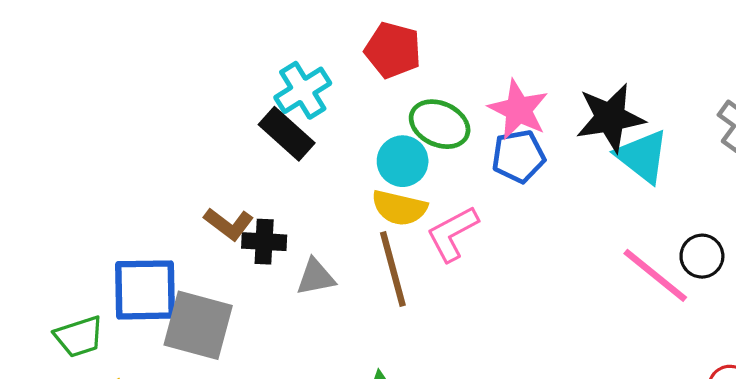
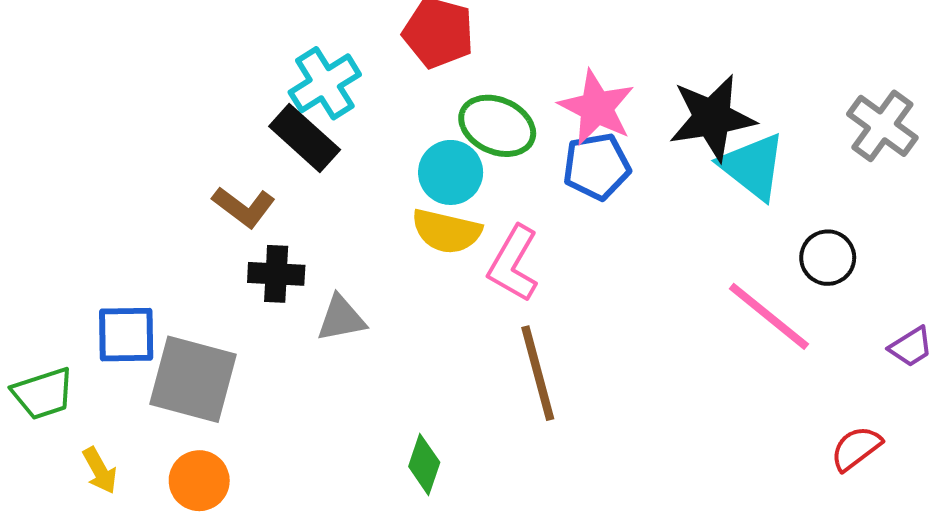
brown L-shape: (229, 224) -> (244, 207), moved
pink L-shape: (452, 234) -> (513, 264), turned -32
black circle: (702, 256) -> (828, 258), moved
brown line: (393, 269) -> (538, 373), moved
blue square: (145, 290) -> (126, 335), size x0.7

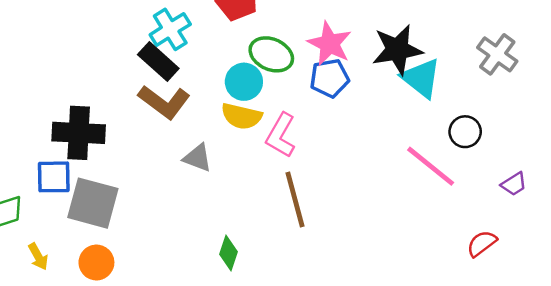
brown L-shape: (244, 207) -> (164, 102), moved, size x1.4
black cross: (276, 274) -> (79, 133), moved, size x1.6
gray triangle: (341, 318) -> (198, 158), moved, turned 32

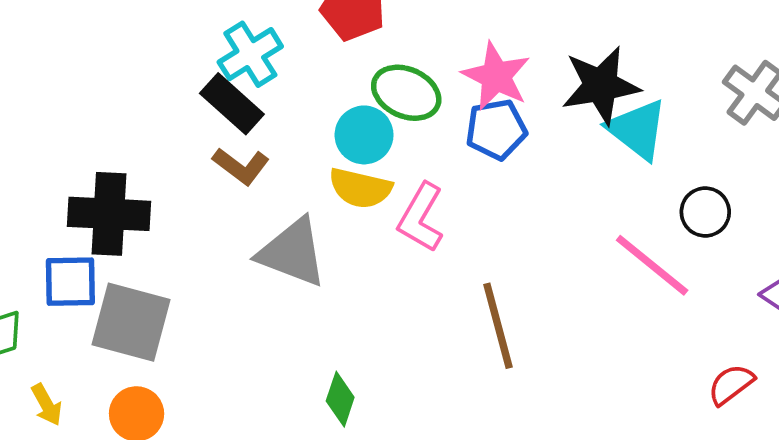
brown L-shape: (164, 102) -> (241, 166), size x0.7
gray triangle: (198, 158) -> (292, 252), size x1.6
brown line: (295, 199) -> (498, 326), moved

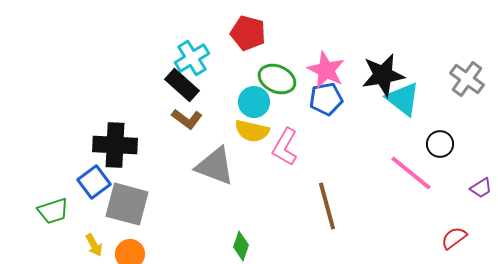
blue square: (70, 282) -> (94, 182), turned -36
yellow arrow: (47, 405) -> (94, 245), moved

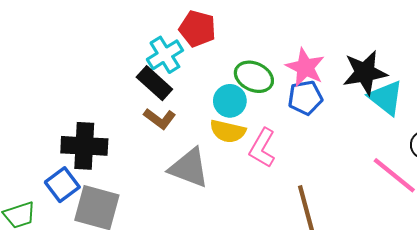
red pentagon: (248, 33) -> (197, 29), moved

